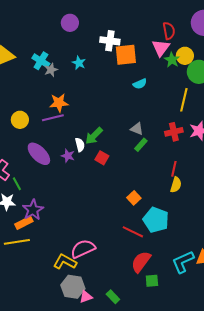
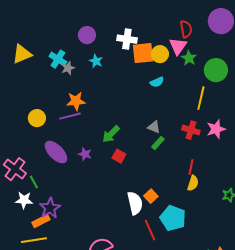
purple circle: (70, 23) -> (87, 35), moved
yellow circle: (185, 56) -> (160, 54), moved
red cross: (174, 132) -> (191, 130), turned 30
white semicircle: (80, 145) -> (135, 203), moved, size x1.6
red line: (133, 232) -> (150, 230), turned 40

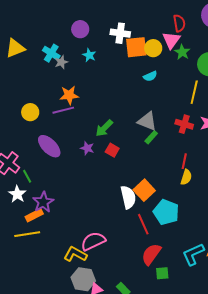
gray triangle: (154, 127) -> (147, 121), size x1.5
purple star: (85, 154) -> (87, 148), moved
orange square: (151, 196) -> (144, 190), size x1.5
white star: (24, 200) -> (17, 194), turned 30

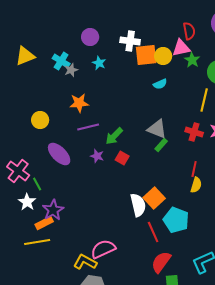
pink triangle: (171, 40) -> (181, 48), turned 42
purple line: (63, 110) -> (88, 127), moved

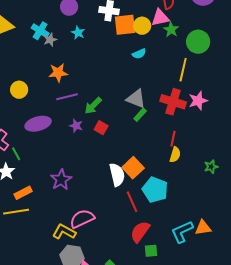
red cross: (194, 132) -> (173, 102), size x1.4
purple ellipse: (59, 154) -> (38, 124), turned -60
purple star: (53, 210) -> (61, 180), moved

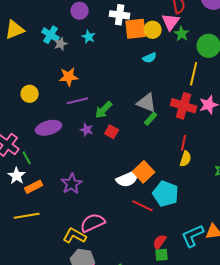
pink triangle: (160, 18) -> (171, 22), turned -42
white semicircle: (117, 175) -> (128, 179), turned 80
orange rectangle: (23, 193) -> (34, 187), moved
red line: (132, 202) -> (143, 206), turned -40
red semicircle: (140, 232) -> (160, 242), moved, size x0.7

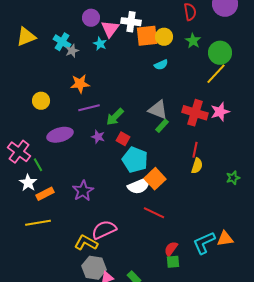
pink triangle: (171, 22) -> (110, 29), moved
yellow line: (194, 74) -> (216, 74), moved, turned 30
cyan pentagon: (166, 194) -> (135, 160), moved

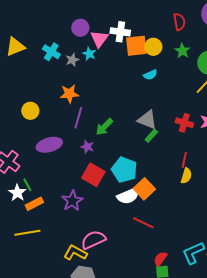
gray star: (72, 51) -> (72, 60), moved
purple line: (89, 108) -> (78, 118), turned -60
red cross: (195, 113) -> (184, 123), size x0.7
red square: (123, 139) -> (93, 175), moved, size x1.6
green line: (38, 165) -> (27, 185), moved

